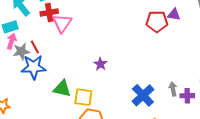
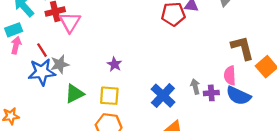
gray star: (21, 51) -> (60, 64), moved
green triangle: (62, 89) -> (74, 94), turned -36
yellow square: (83, 97) -> (109, 96), moved

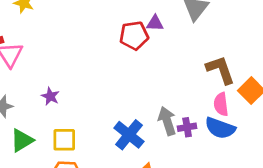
purple star: (114, 64) -> (50, 96), moved
pink semicircle: (230, 75) -> (221, 104), moved
gray arrow: (195, 87) -> (167, 121), size x1.5

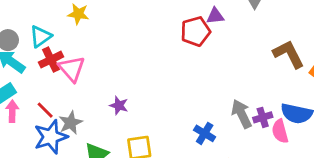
pink semicircle: (221, 104) -> (280, 131), moved
blue cross: (129, 135) -> (205, 133), size x0.7

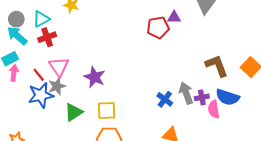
brown L-shape: (289, 54) -> (217, 66), moved
pink triangle: (72, 69) -> (59, 67), moved
purple star: (119, 105) -> (95, 77), size x1.5
blue cross: (205, 133) -> (165, 99), moved

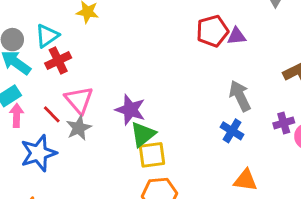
purple triangle: (174, 17) -> (237, 36), moved
gray arrow: (186, 93) -> (240, 96), moved
blue star: (41, 95) -> (39, 153), moved
green triangle: (74, 112) -> (143, 134), moved

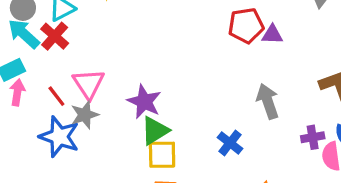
red cross: (58, 60) -> (55, 36), moved, turned -30
blue cross: (232, 131) -> (230, 143), moved
blue star: (39, 153) -> (59, 137), moved, turned 30

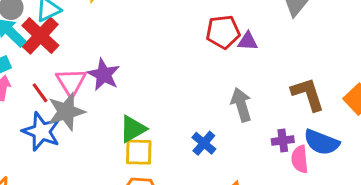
red cross: (55, 36) -> (40, 36), size x1.4
purple star: (144, 102) -> (104, 75), moved
gray star: (85, 115) -> (66, 112), size x1.4

